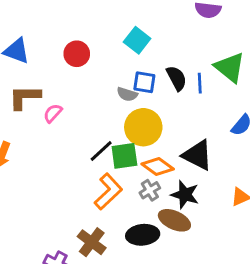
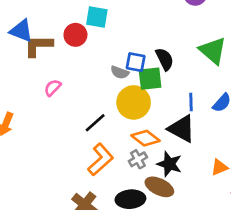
cyan square: (137, 40) -> (97, 17), moved, turned -30
blue line: (200, 83) -> (191, 102), moved
brown L-shape: (25, 97) -> (38, 46), moved
green square: (124, 156) -> (150, 79), moved

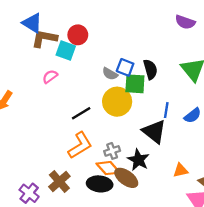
cyan square: (97, 17) -> (66, 51), moved
orange diamond: (146, 138) -> (108, 168), moved

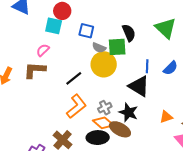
brown L-shape: (44, 38) -> (35, 70), moved
blue square: (125, 67) -> (86, 31), moved
gray semicircle: (110, 74) -> (99, 48), moved

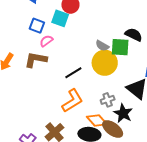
blue square: (86, 31) -> (37, 26), moved
black semicircle: (129, 33) -> (134, 35), turned -48
gray cross: (105, 108) -> (108, 100), moved

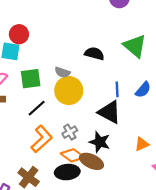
green square: (120, 47) -> (31, 79), moved
gray cross: (108, 100) -> (70, 132), moved

